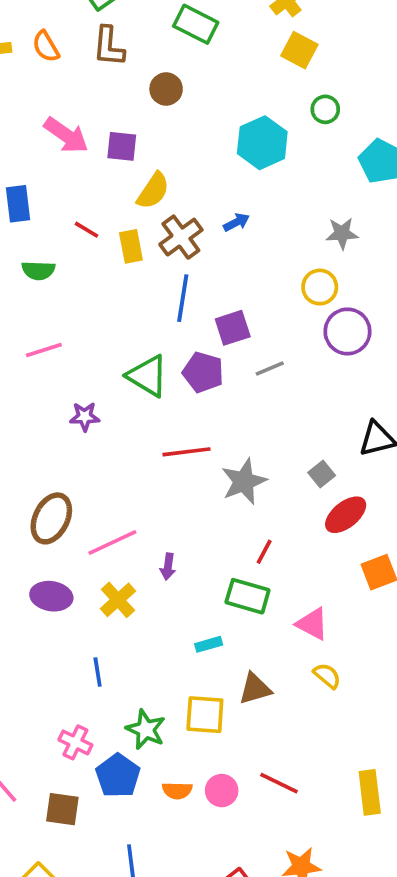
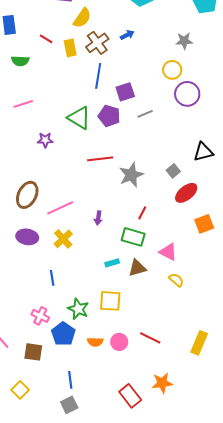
purple arrow: (168, 567) -> (98, 218), moved
brown triangle: (255, 689) -> (137, 268), moved
yellow rectangle: (370, 792) -> (199, 343), turned 30

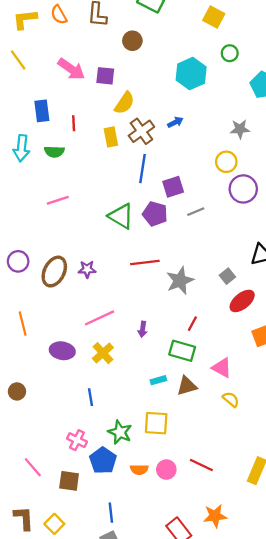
red line: (46, 39) -> (74, 123), moved, turned 56
purple star: (45, 140) -> (87, 269), moved
brown ellipse: (27, 195) -> (54, 272), moved

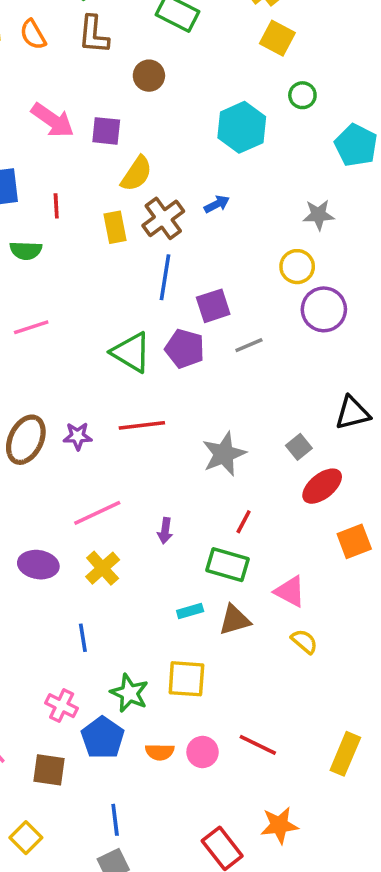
red line: (145, 262) -> (142, 425), moved

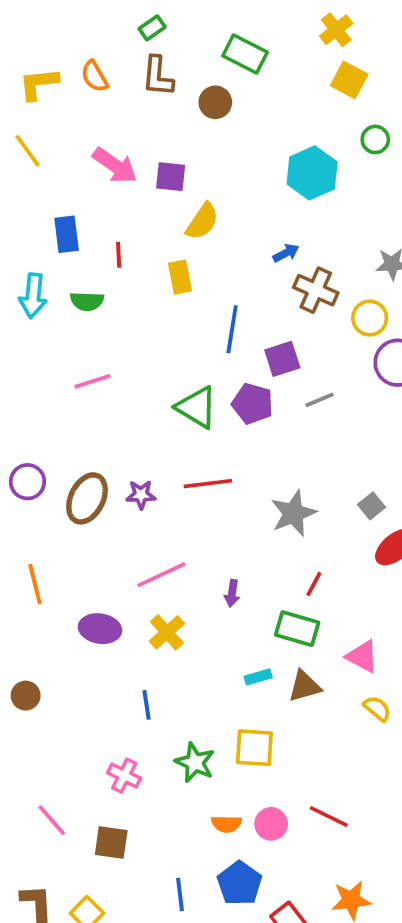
brown circle: (149, 76) -> (215, 102), moved
brown cross: (163, 218) -> (316, 290), moved, turned -30
blue pentagon: (103, 738) -> (239, 883), moved

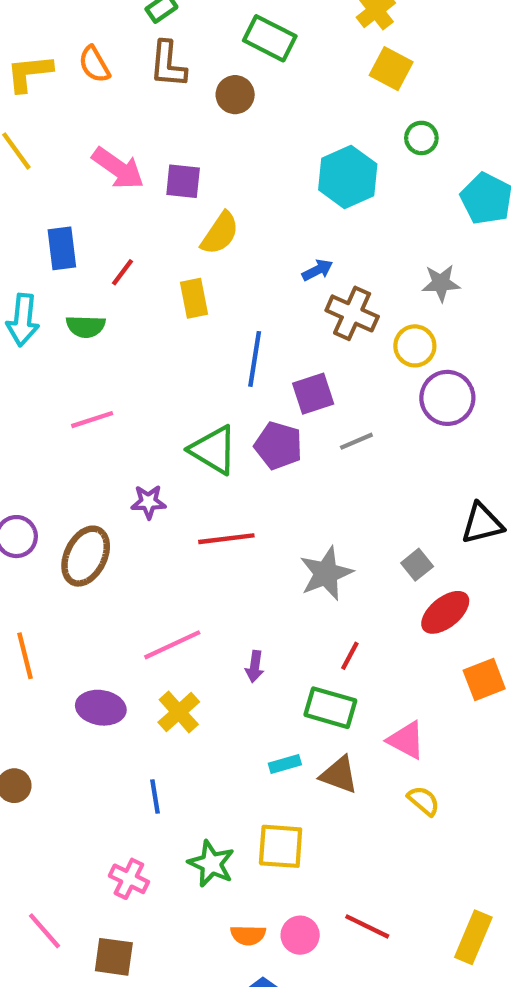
red line: (119, 255) -> (122, 272), turned 40
purple star: (141, 495) -> (148, 502), moved
brown triangle: (305, 686) -> (339, 775), turned 36

